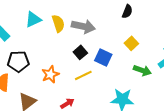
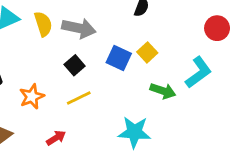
blue square: (103, 57) -> (119, 58), moved

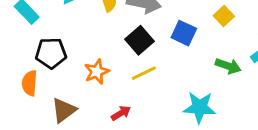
yellow square: (147, 52) -> (224, 16), moved
black square: (75, 65) -> (140, 40), size x1.4

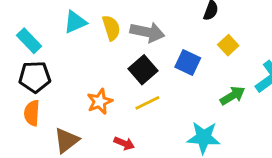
black pentagon: (51, 53) -> (35, 77), moved
green arrow: (228, 66) -> (232, 96), turned -50
red arrow: (121, 113) -> (124, 143), turned 54

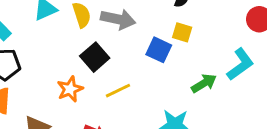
yellow square: (228, 45) -> (182, 32), moved, turned -30
black square: (143, 70) -> (95, 57), moved

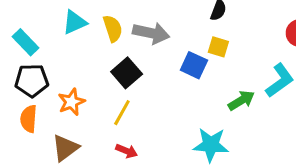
orange star: (70, 89) -> (71, 102), moved
yellow line: (118, 91) -> (122, 113), moved, turned -35

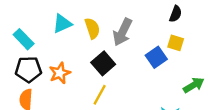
gray arrow: (151, 33) -> (123, 32), turned 104
blue square: (194, 65) -> (156, 57), turned 30
orange star: (71, 102) -> (60, 73), moved

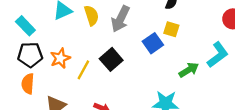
black square: (103, 63) -> (111, 59), moved
yellow line: (100, 95) -> (83, 70), moved

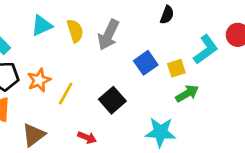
yellow square: (171, 29) -> (176, 68), moved, turned -35
cyan L-shape: (218, 55) -> (206, 49), moved
black square: (111, 59) -> (112, 100), moved

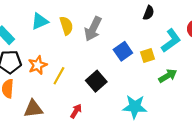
black semicircle: (167, 15) -> (149, 13), moved
green arrow: (187, 94) -> (168, 76), moved
brown triangle: (34, 135) -> (33, 109), turned 30
red arrow: (87, 138) -> (76, 111), turned -80

